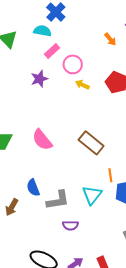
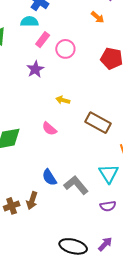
yellow arrow: (82, 85) -> (63, 100), moved
pink semicircle: (42, 140) -> (49, 129), size x0.7
gray L-shape: (58, 200) -> (76, 185), turned -110
purple semicircle: (70, 225) -> (108, 206), moved

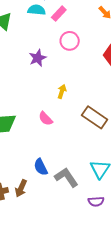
pink rectangle: (43, 40) -> (59, 14), moved
yellow arrow: (63, 100) -> (62, 91), turned 88

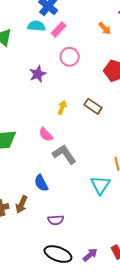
brown rectangle: (95, 117) -> (93, 106), moved, size x0.7
gray L-shape: (66, 177) -> (64, 154), moved
purple semicircle: (96, 202) -> (56, 220), moved

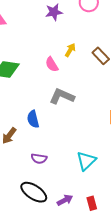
pink semicircle: (46, 135) -> (52, 64), moved
gray L-shape: (64, 154) -> (62, 96), turned -45
cyan triangle: (100, 185) -> (86, 161), moved

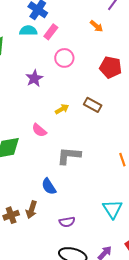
yellow arrow: (70, 50) -> (62, 109), turned 48
pink semicircle: (52, 64) -> (39, 130), moved

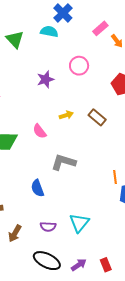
pink rectangle: (51, 32) -> (100, 28), moved
cyan triangle: (112, 209) -> (79, 223), moved
brown arrow: (31, 210) -> (15, 233), moved

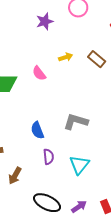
gray L-shape: (63, 162) -> (76, 122), moved
purple semicircle: (48, 227) -> (49, 157), moved, turned -98

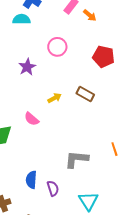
blue semicircle: (37, 130) -> (31, 180), moved, turned 36
purple semicircle: (49, 157) -> (53, 188), moved

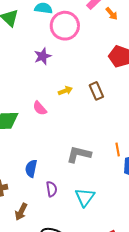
pink circle: (57, 47) -> (65, 26), moved, size x1.5
brown rectangle: (85, 94) -> (96, 91), turned 30
purple semicircle: (53, 188) -> (52, 189), moved

